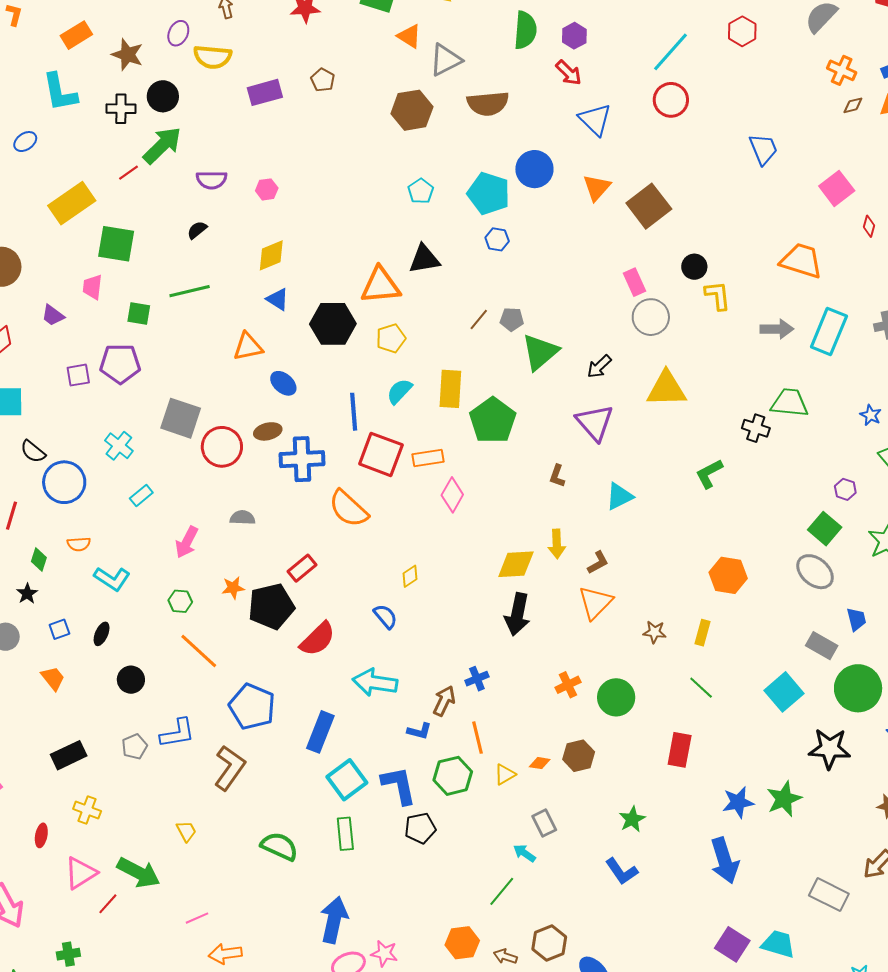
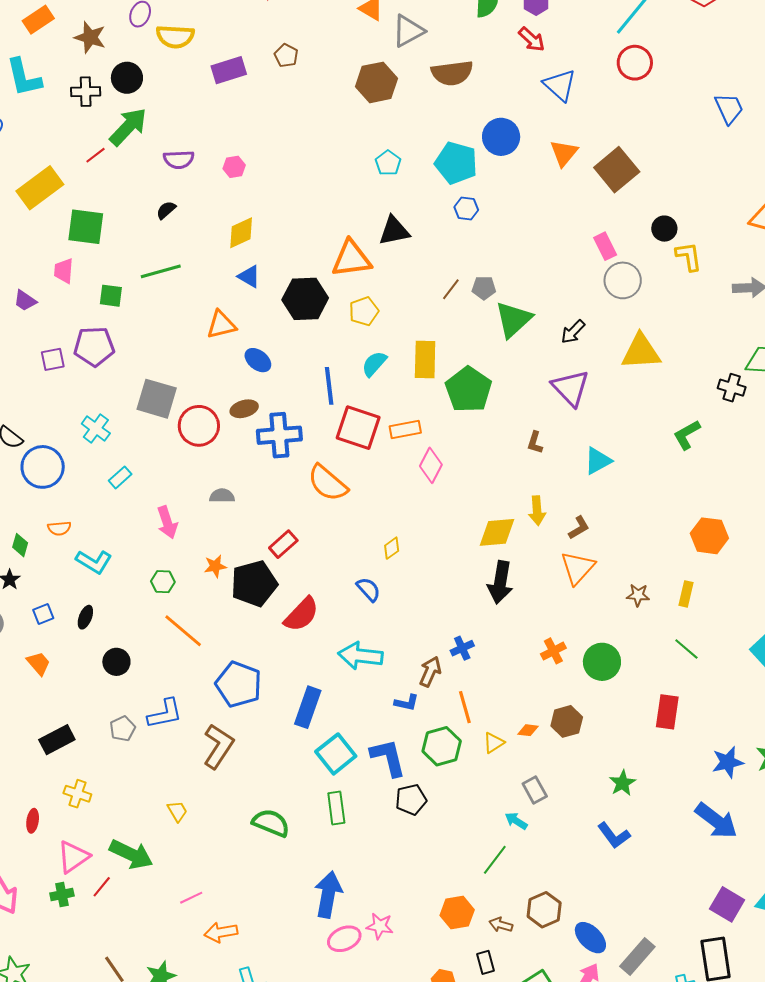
pink arrow: (187, 542) -> (167, 522), turned -44
blue arrow: (725, 860) -> (716, 821), turned -33
green cross: (68, 954) -> (62, 895), moved

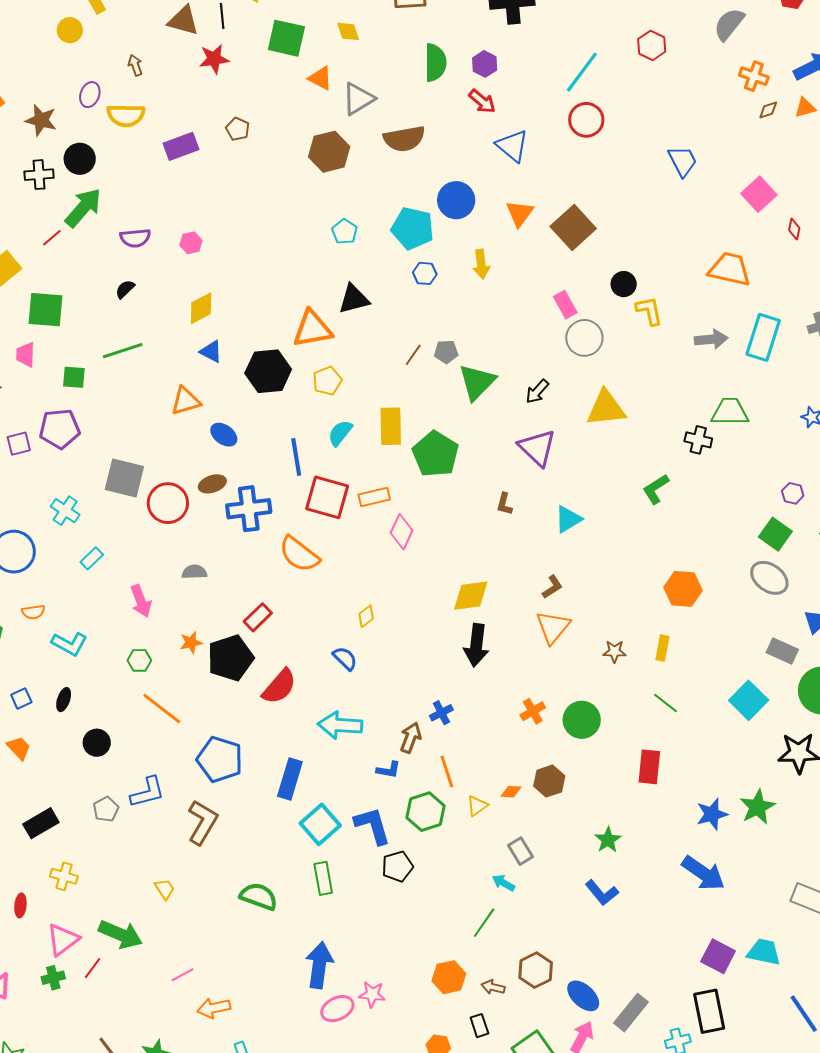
yellow arrow: (537, 511) -> (481, 264), moved

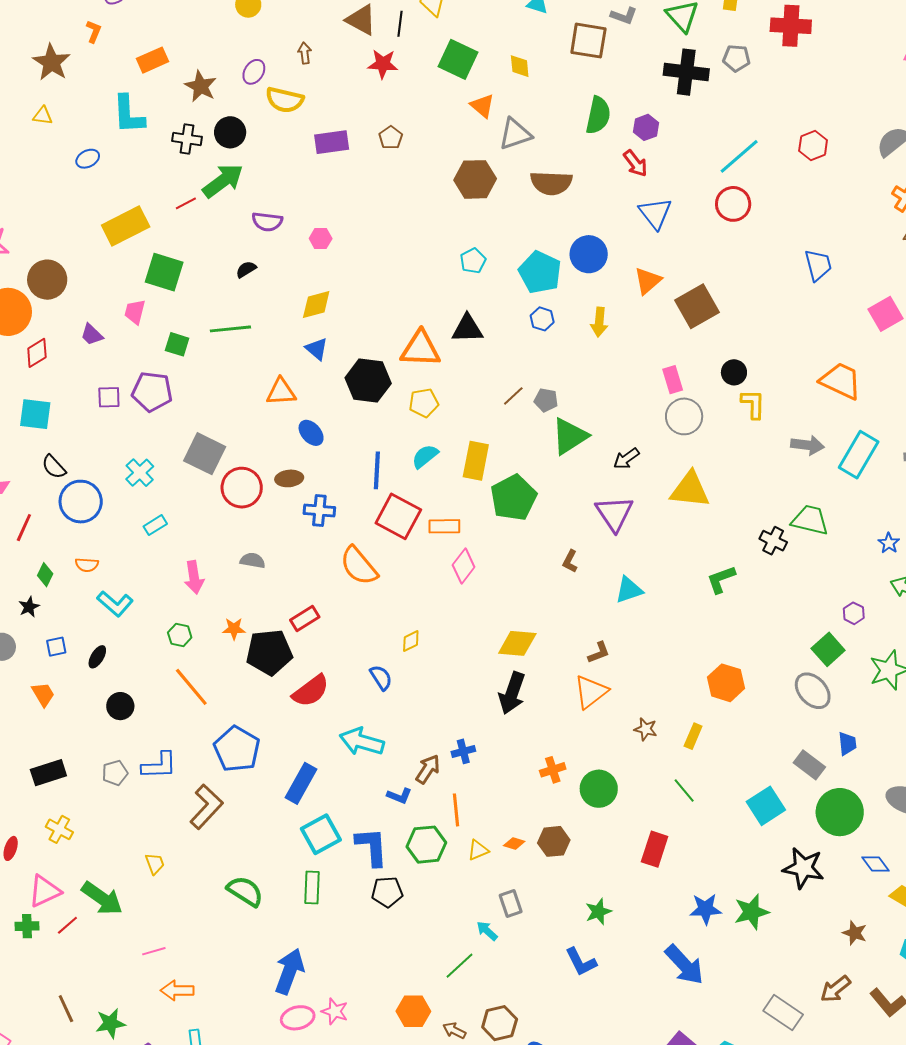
blue cross: (249, 509) -> (319, 511), size x0.7

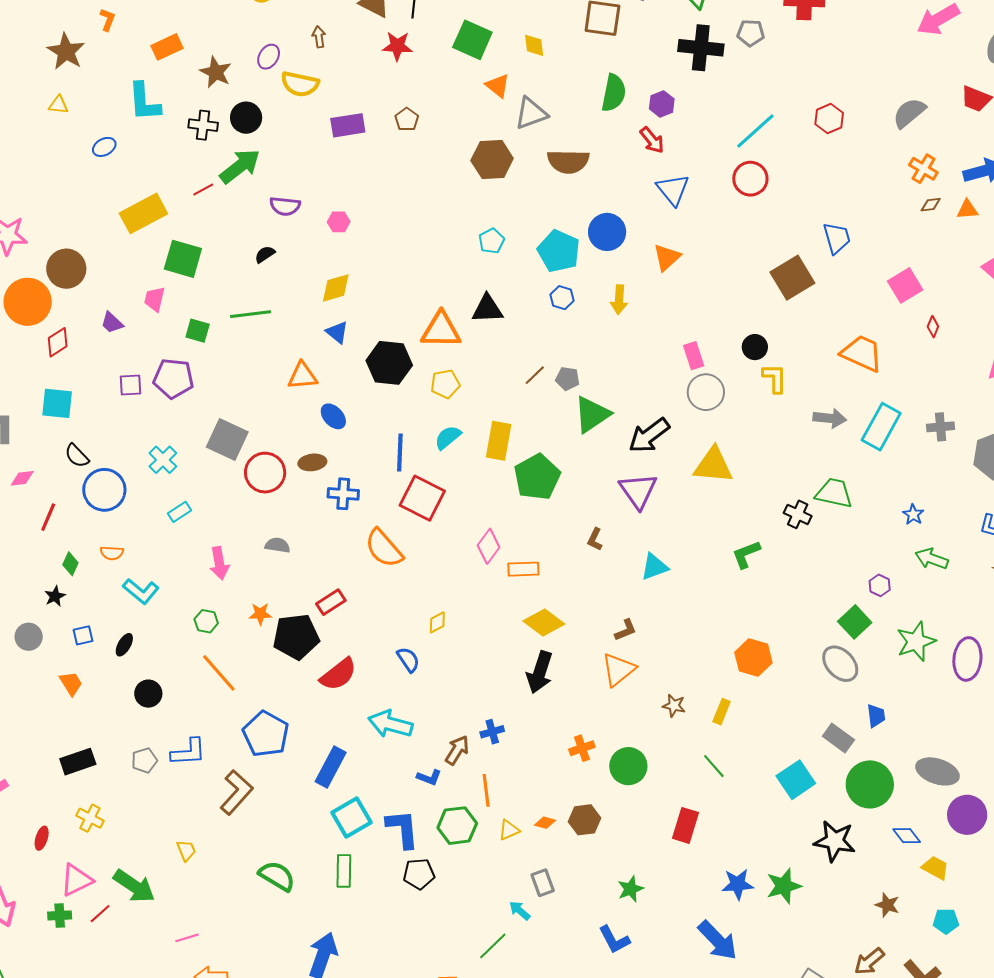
brown square: (697, 306) -> (792, 278), moved
black arrow: (626, 459) -> (649, 435), size x1.6
orange rectangle: (444, 526) -> (523, 569), moved
yellow diamond: (517, 643) -> (544, 623), turned 33

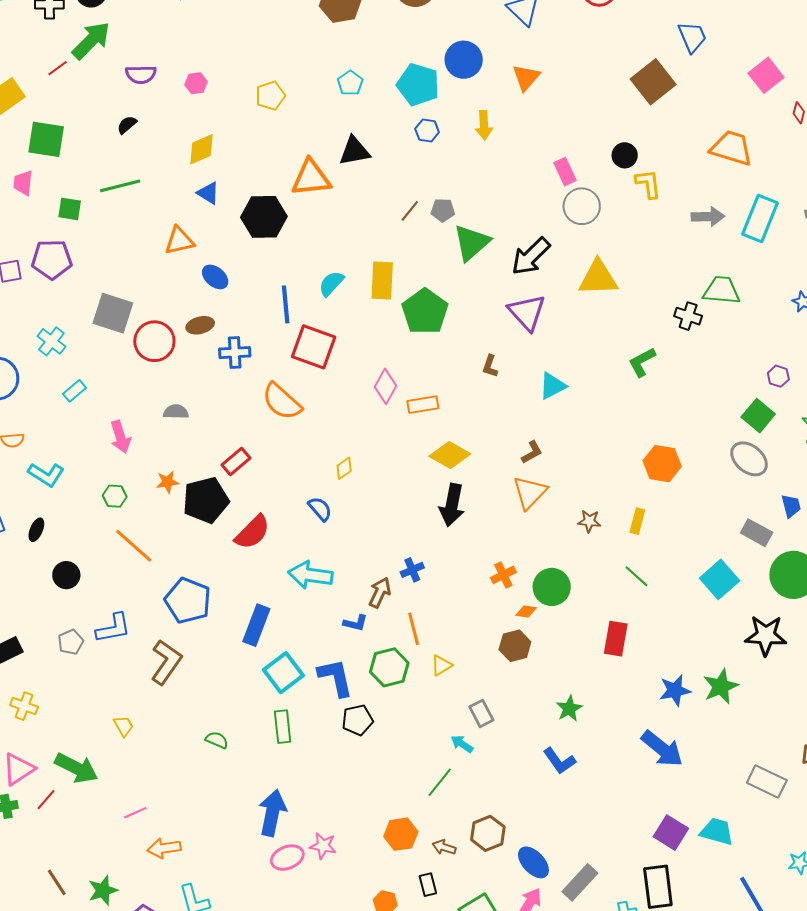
yellow pentagon: (445, 384) -> (270, 96), moved
orange diamond: (545, 823) -> (526, 611), moved
green semicircle: (277, 876) -> (217, 740), size x0.6

